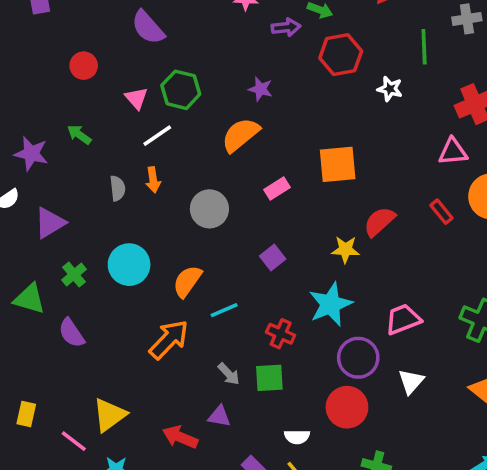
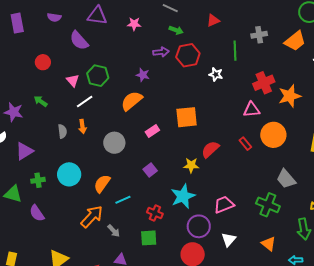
purple arrow: (286, 27) -> (161, 52), moved
green cross: (74, 275) -> (38, 180), turned 32
gray arrow: (229, 374) -> (114, 231), moved

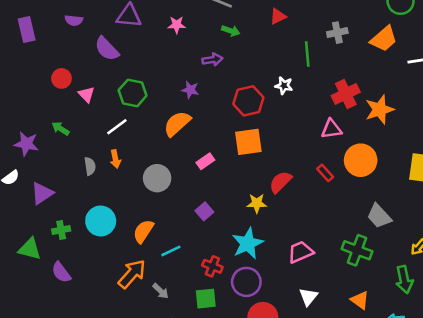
red hexagon: (188, 55) -> (248, 101), moved
pink triangle: (73, 80) -> (86, 94), moved
purple circle: (199, 226) -> (246, 282), moved

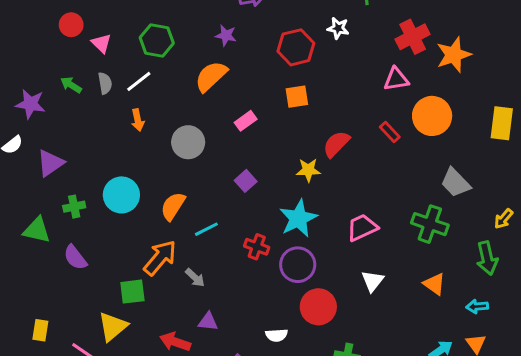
orange square: (248, 142) -> (297, 97), size x0.7
gray semicircle: (90, 166) -> (105, 83), moved
green square: (206, 299) -> (132, 292), moved

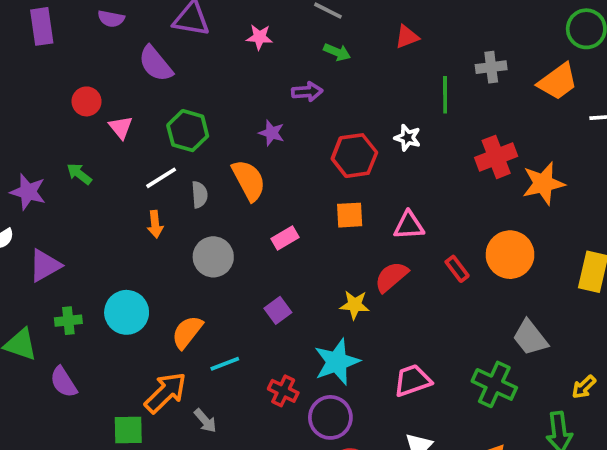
orange semicircle: (211, 76) -> (249, 180), turned 99
pink triangle: (396, 79) -> (409, 225), moved
gray semicircle: (105, 83) -> (199, 195), moved

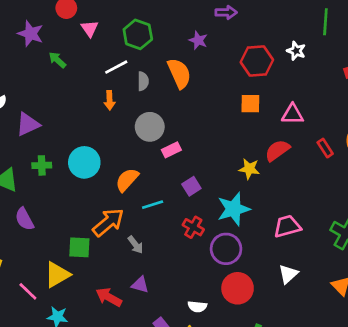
purple star: (28, 192) -> (31, 34), moved
pink rectangle: (285, 238) -> (171, 150), moved
purple square: (278, 310) -> (191, 186), moved
purple semicircle: (63, 382) -> (24, 219), moved

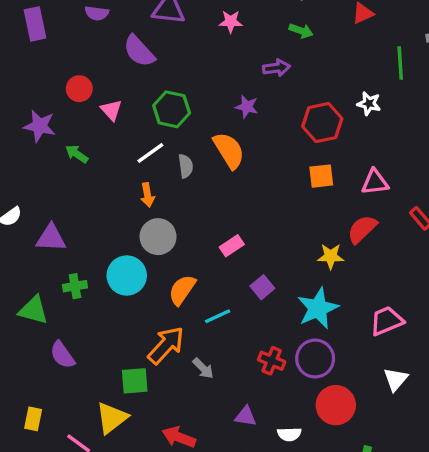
purple triangle: (28, 124) -> (51, 238), turned 35
gray circle: (150, 127) -> (158, 237), moved
red cross: (193, 227) -> (272, 361), moved
purple triangle: (140, 285) -> (246, 416), moved

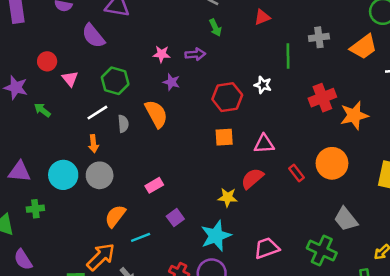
pink star: (231, 22) -> (161, 54), moved
green arrow: (301, 31) -> (215, 28), turned 42
cyan circle: (127, 275) -> (63, 175), moved

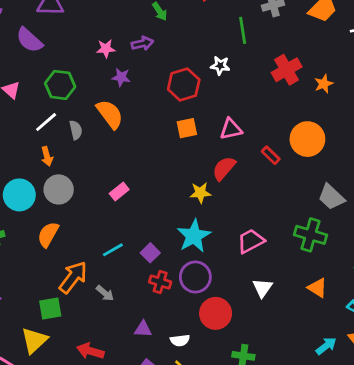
orange star: (354, 115) -> (324, 84), size x0.6
orange semicircle: (115, 216) -> (48, 235), moved
purple square: (175, 218) -> (150, 253), moved

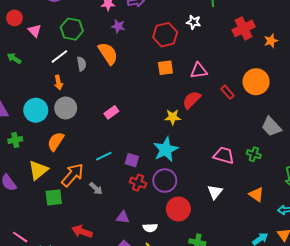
green cross: (311, 235) -> (254, 154), size x0.6
pink trapezoid: (251, 241) -> (224, 155), moved, turned 40
purple square: (150, 253) -> (132, 160), turned -32
yellow triangle: (34, 340) -> (38, 170), moved

